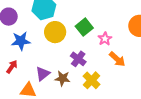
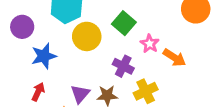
pink star: (105, 39) -> (150, 44), moved
yellow cross: (92, 80) -> (146, 91), turned 30

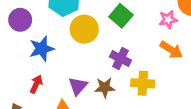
pink star: (150, 44) -> (168, 20), moved, turned 30
yellow cross: (146, 91) -> (143, 83), turned 30

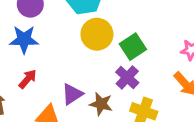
green square: (121, 16) -> (133, 47), moved
blue star: (42, 49) -> (24, 39), moved

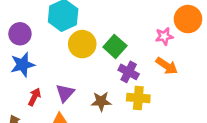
purple cross: (127, 77) -> (129, 72), moved
purple triangle: (72, 94) -> (65, 93), moved

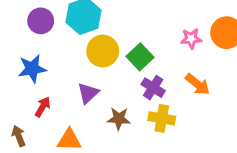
purple circle: (20, 34) -> (41, 21), moved
pink star: (164, 36) -> (191, 39), moved
purple triangle: (65, 93) -> (88, 93), moved

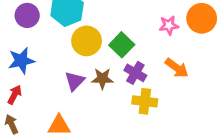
red arrow: (43, 107) -> (15, 95), moved
brown star: (119, 119) -> (102, 79), moved

